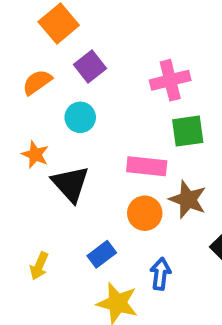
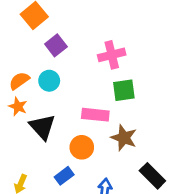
orange semicircle: (37, 82) -> (19, 81), moved
orange circle: (145, 213) -> (82, 147), moved

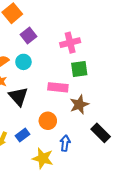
brown star: (124, 138) -> (79, 105), turned 30
orange circle: (82, 147) -> (48, 121), moved
blue rectangle: (64, 176) -> (22, 135), moved

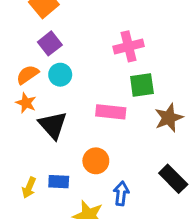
purple square: (29, 36) -> (50, 43), moved
brown star: (79, 105) -> (169, 118), moved
blue rectangle: (22, 135) -> (59, 182), turned 40

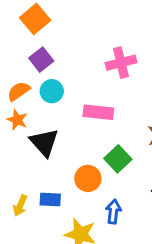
green square: (142, 85) -> (118, 159), moved, turned -35
pink rectangle: (111, 112) -> (98, 112), moved

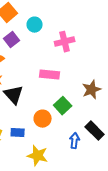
cyan circle: (52, 91) -> (35, 25), moved
blue arrow: (113, 212) -> (75, 141), moved

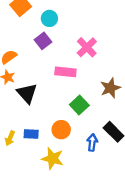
purple square: (12, 40) -> (43, 41), moved
pink cross: (65, 42) -> (87, 47), moved, turned -30
orange circle: (43, 119) -> (61, 130), moved

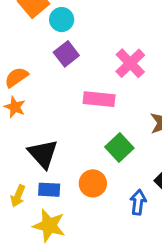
cyan circle: (49, 18) -> (62, 20), moved
black triangle: (27, 93) -> (43, 154), moved
yellow star: (53, 158) -> (49, 226), moved

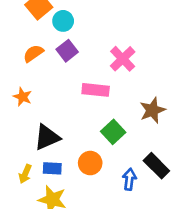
orange semicircle: (16, 77) -> (33, 53), moved
black triangle: (43, 154) -> (47, 137), turned 48

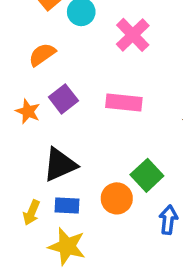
purple square: (67, 51) -> (63, 99), moved
pink cross: (123, 59) -> (133, 35), moved
green square: (113, 132) -> (147, 175), moved

